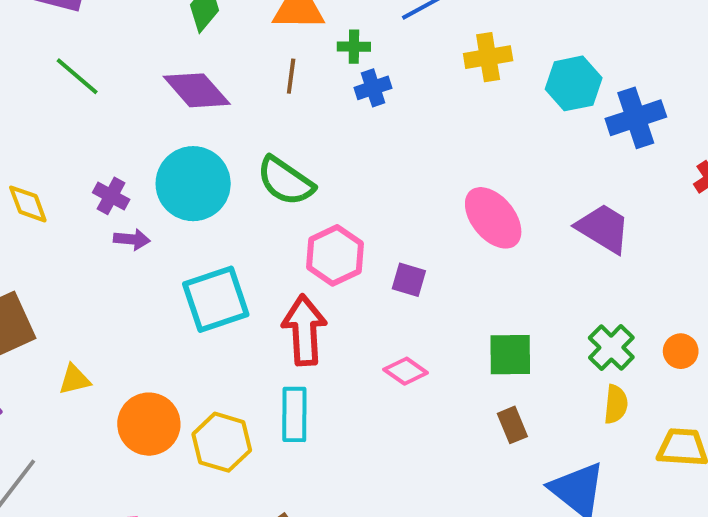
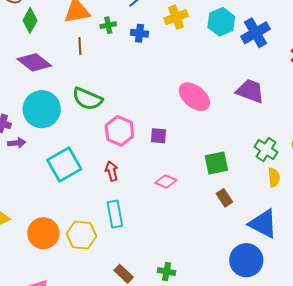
blue cross: (373, 88) -> (139, 33), moved, turned 36
red arrow: (304, 330) -> (112, 171), size x0.6

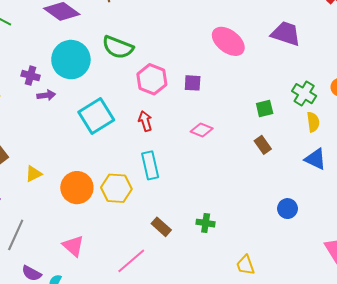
green square: (216, 163) -> (265, 108), moved, size x0.7
blue triangle: (263, 224) -> (315, 159), moved, size x0.7
blue circle: (246, 260) -> (287, 209), size x0.6

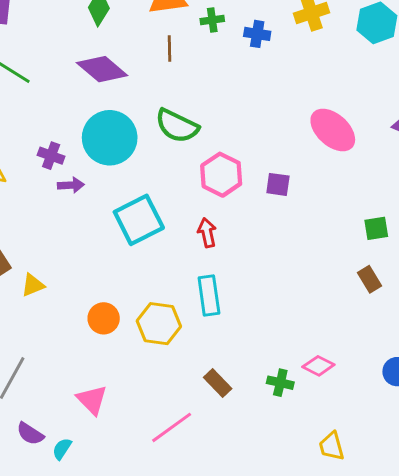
pink diamond: (202, 130) -> (318, 366), moved
yellow triangle: (34, 174) -> (33, 285), moved
orange circle: (77, 188) -> (104, 318), size x0.7

